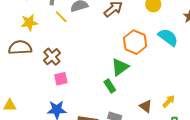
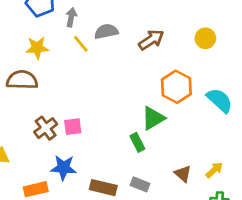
cyan semicircle: (168, 37) -> (220, 100), moved
brown cross: (52, 57) -> (46, 128), moved

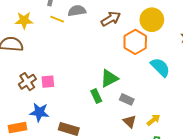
yellow circle: (205, 38) -> (152, 20), size x1.5
yellow line: (81, 44) -> (57, 19), turned -32
orange hexagon: (176, 87) -> (135, 42), moved
gray rectangle: (140, 184) -> (127, 99), moved

